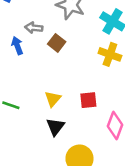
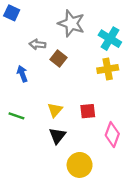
blue arrow: (17, 46) -> (22, 74), moved
yellow cross: (110, 54) -> (108, 69), turned -30

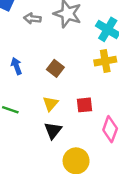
gray arrow: (37, 44) -> (32, 19), moved
brown square: (58, 58) -> (55, 68), moved

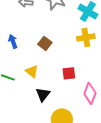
yellow triangle: (50, 104) -> (32, 71), moved, turned -32

